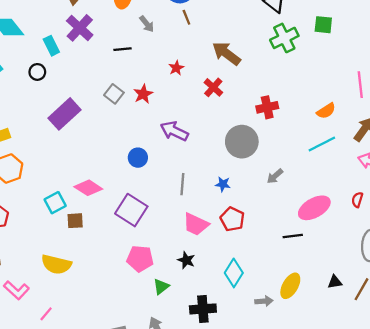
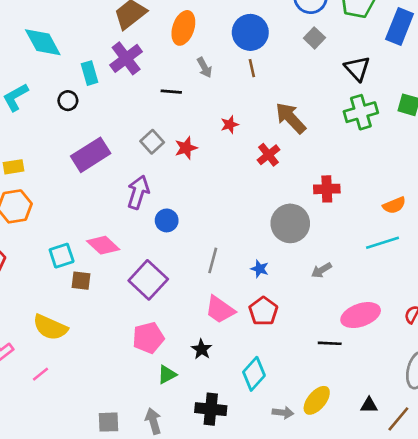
purple arrow: (174, 131) -> (138, 192), moved, turned 72
pink pentagon: (140, 259) -> (148, 338), turned -30
pink line: (46, 314) -> (41, 374), moved

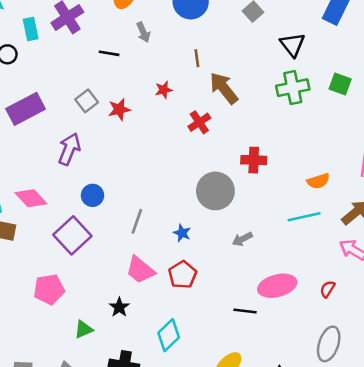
brown line: (252, 68) -> (197, 58), moved
blue circle: (167, 220) -> (92, 195), moved
pink pentagon: (148, 338) -> (49, 289), moved

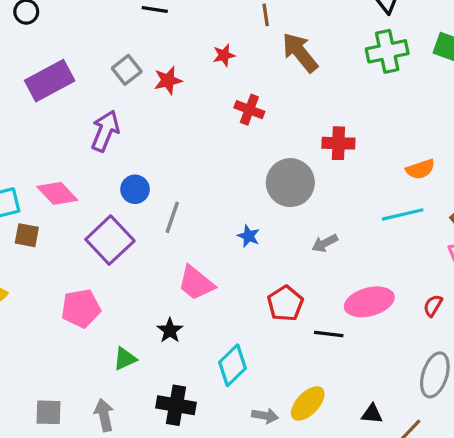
red cross: (199, 122) -> (249, 110), moved, turned -35
gray line: (137, 221) -> (172, 217), moved
red pentagon: (183, 275) -> (285, 303), moved

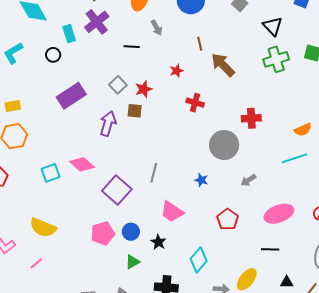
blue circle: (135, 189) -> (131, 232), moved
brown square: (27, 235) -> (135, 111), moved
black line: (329, 334) -> (270, 249), moved

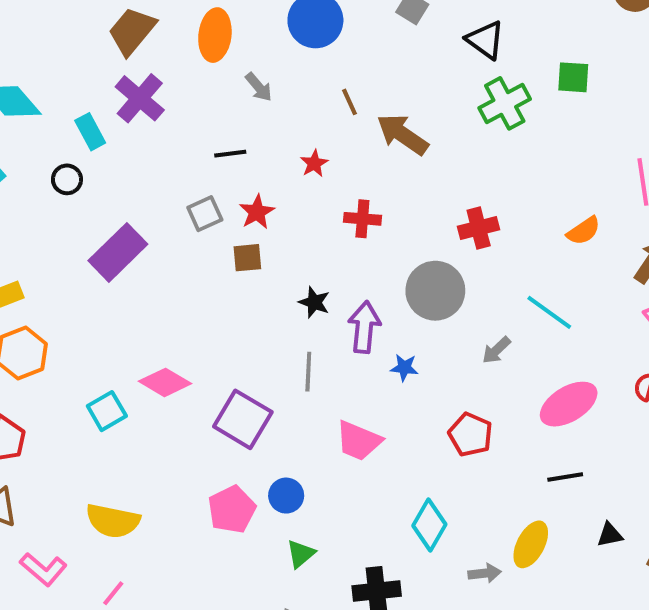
black line: (132, 47) -> (230, 154), moved
gray square: (118, 85) -> (205, 214), turned 30
purple arrow: (108, 124) -> (364, 327), moved
cyan line: (295, 158) -> (549, 312), moved, turned 65
black star: (158, 242) -> (314, 302), moved

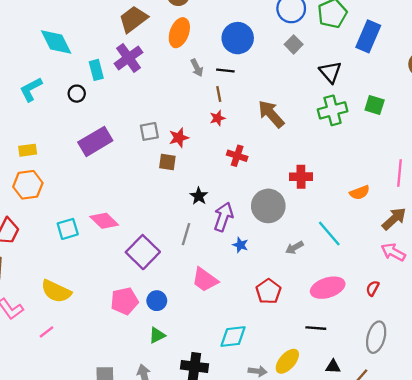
brown line: (349, 102) -> (219, 94), moved
black line: (230, 154) -> (225, 70), moved
cyan diamond: (429, 525) -> (233, 337), turned 40

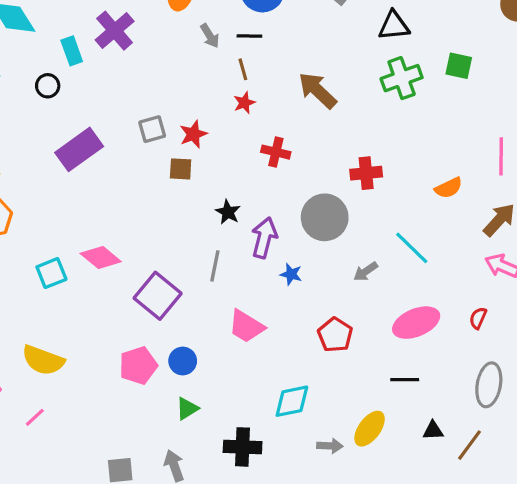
black triangle: (330, 72) -> (394, 26), turned -50

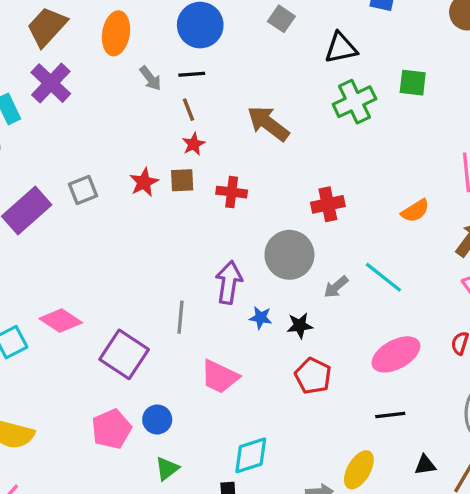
gray square: (152, 129) -> (83, 190), moved
brown square: (181, 169) -> (182, 180), moved
black star: (228, 212) -> (300, 325), moved, turned -30
gray arrow: (366, 272) -> (336, 287), moved
cyan diamond: (292, 401) -> (251, 455), moved

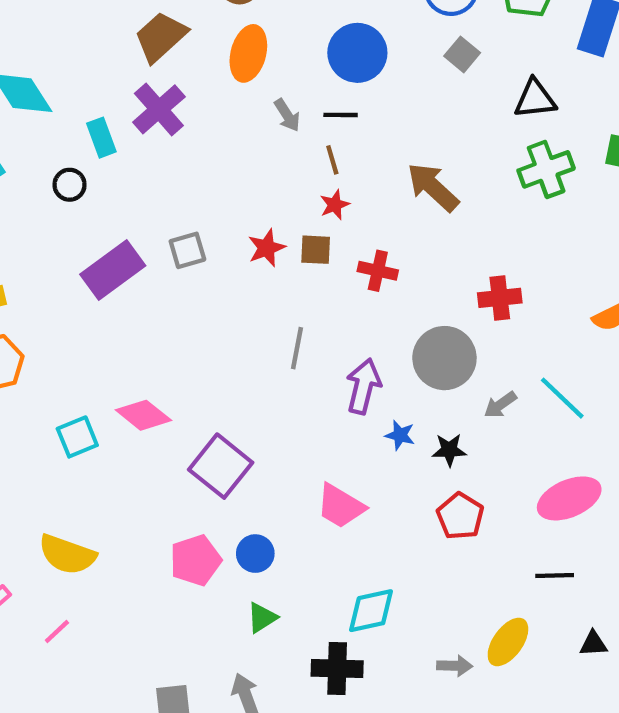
gray line: (181, 317) -> (297, 348), moved

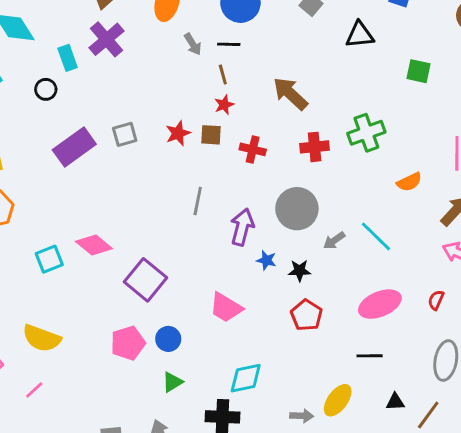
green cross: (546, 169) -> (366, 133), moved
red cross: (500, 298) -> (315, 147), moved

